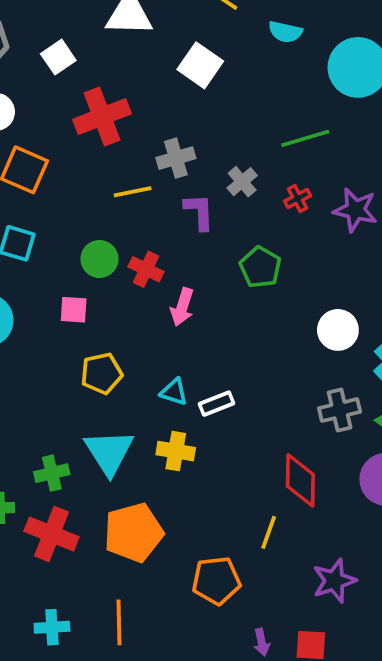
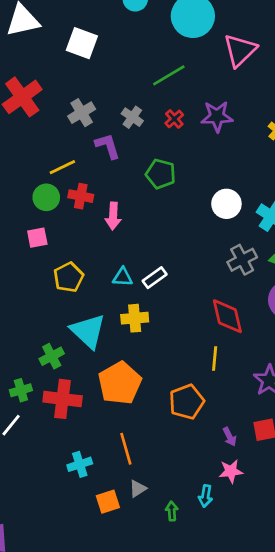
yellow line: (133, 192) -> (62, 167), moved

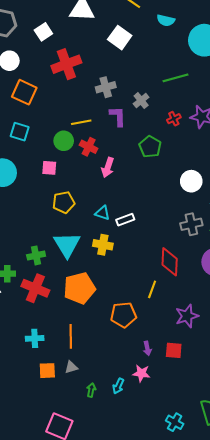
red cross: (174, 119) -> (174, 119), moved

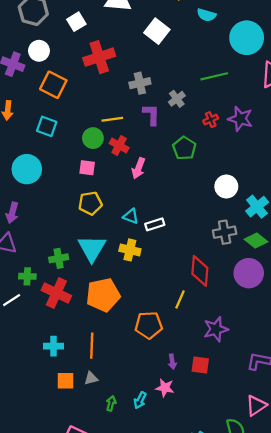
pink square: (49, 168) -> (87, 168), moved

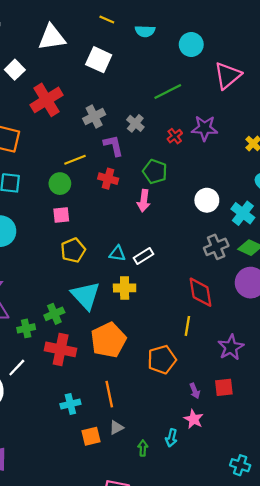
cyan circle: (247, 38) -> (191, 44), size x0.7
red cross: (119, 145) -> (108, 179), moved
pink arrow: (138, 168) -> (144, 201), moved
green cross: (27, 276) -> (26, 328), moved
pink star: (165, 388) -> (194, 419), turned 30

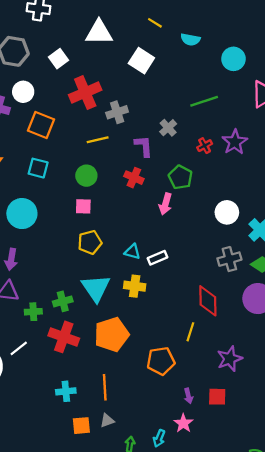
gray cross: (94, 116) -> (117, 112), moved
purple star: (205, 128) -> (235, 142), turned 30
yellow line: (75, 160) -> (98, 140), moved

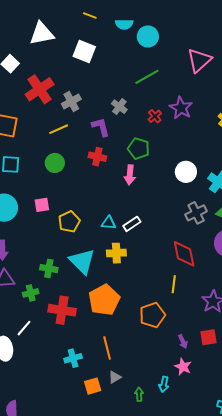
cyan circle: (233, 59) -> (148, 37), moved
pink square: (83, 206) -> (42, 205), moved
green cross: (63, 301) -> (49, 269), moved, turned 36

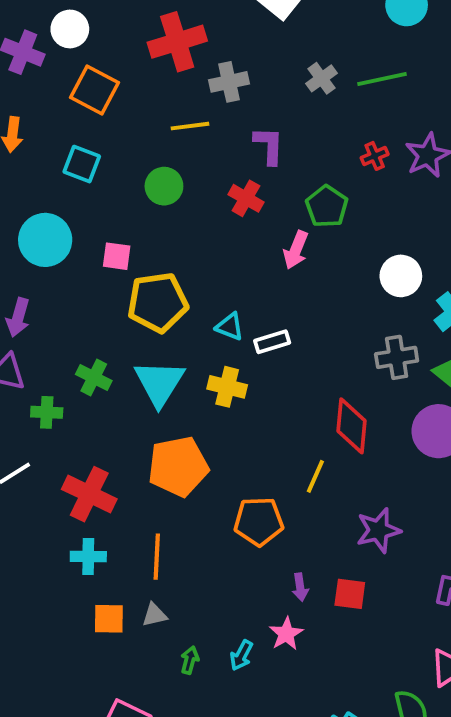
gray cross: (119, 107) -> (322, 78), moved
yellow pentagon: (69, 222) -> (158, 302), size x1.4
red cross: (62, 310) -> (89, 494), moved

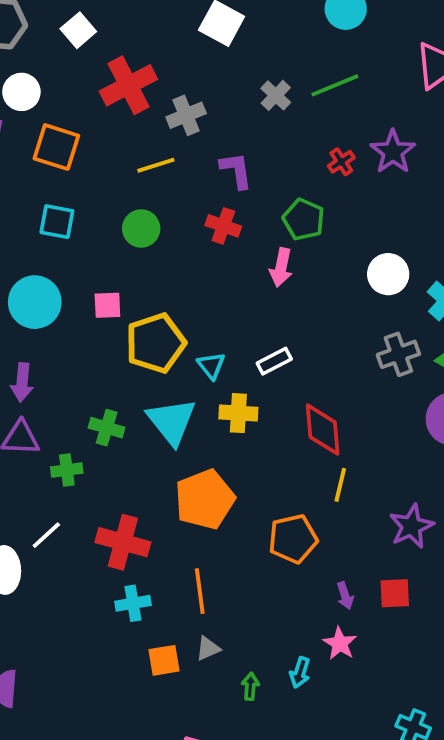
cyan triangle: (230, 327) -> (211, 366), moved, turned 40
red diamond: (351, 426) -> (323, 430), moved

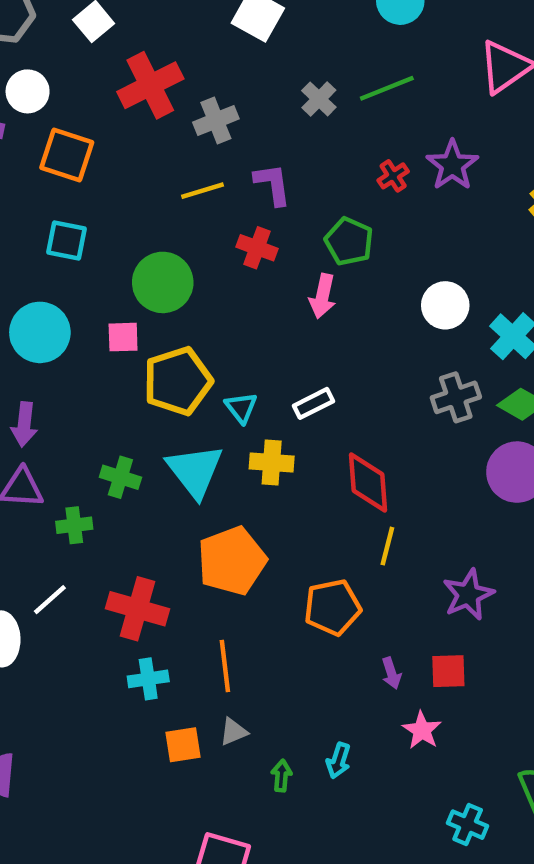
yellow line: (156, 165) -> (202, 191), moved
green circle: (141, 228) -> (163, 282), moved, size x1.4
pink star: (340, 644) -> (422, 730), moved

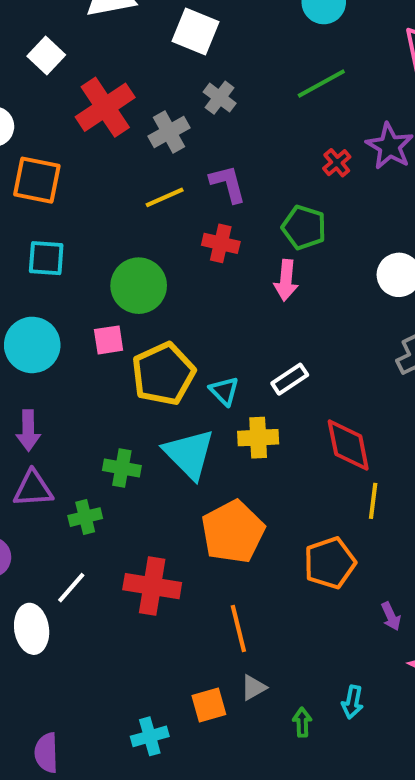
gray cross: (319, 99) -> (220, 98), moved
cyan cross: (148, 679) -> (150, 736), moved

